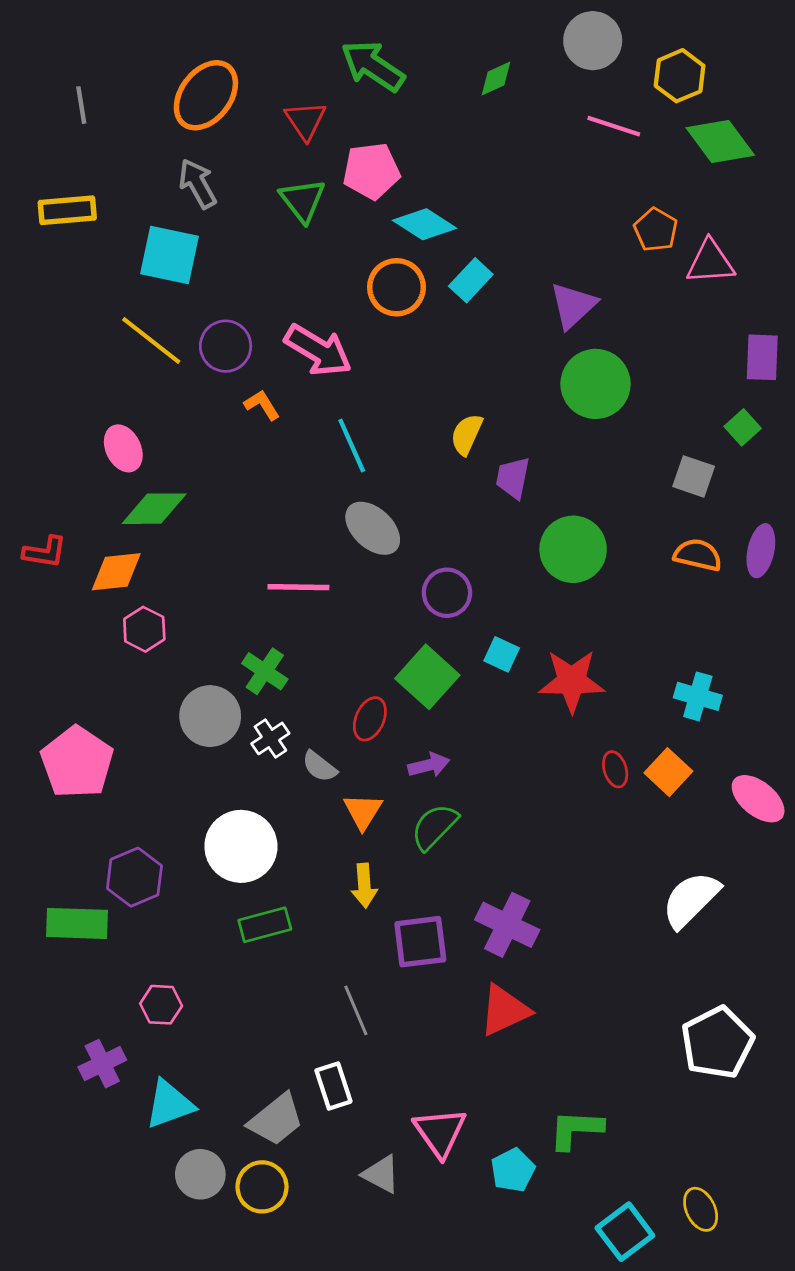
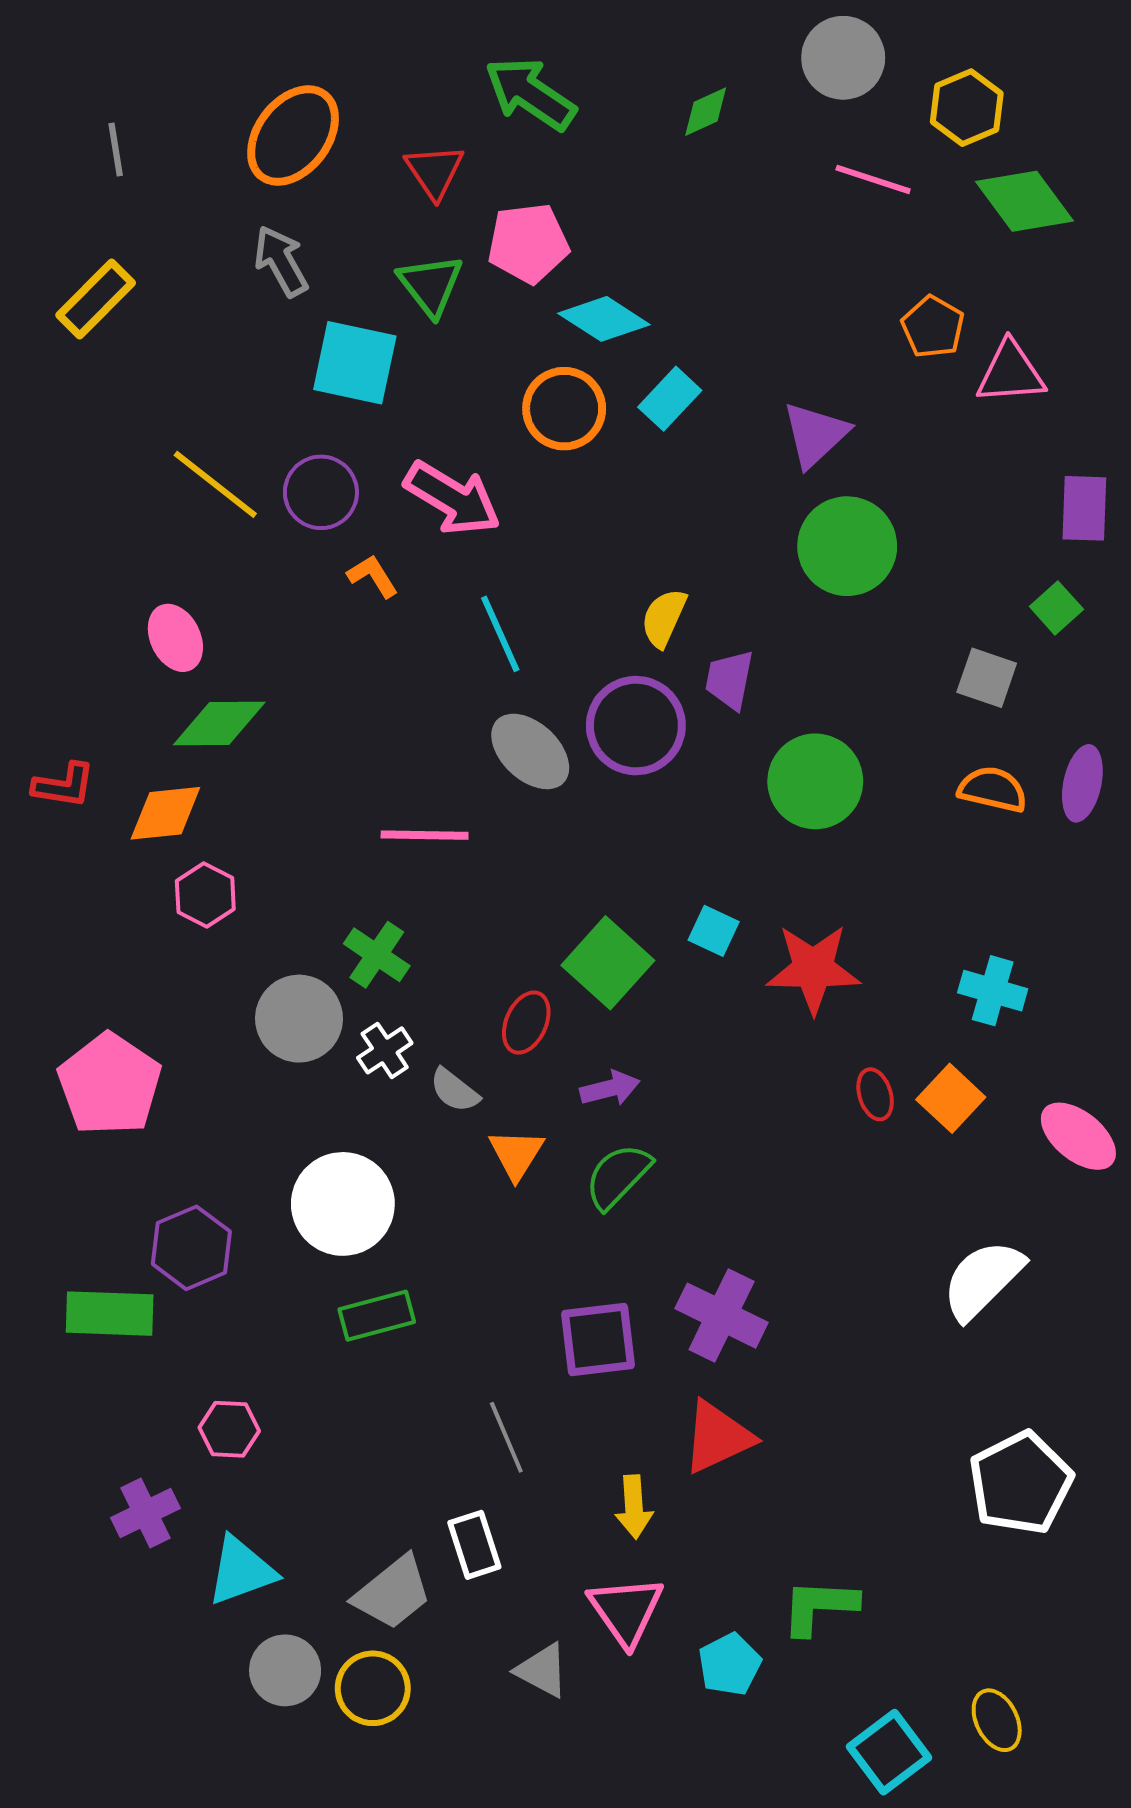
yellow rectangle: (67, 210) -> (96, 299), turned -40
cyan square: (170, 255) -> (355, 363), moved
purple circle: (447, 593) -> (636, 726), moved, size x1.4
yellow arrow: (364, 886) -> (634, 1507), moved

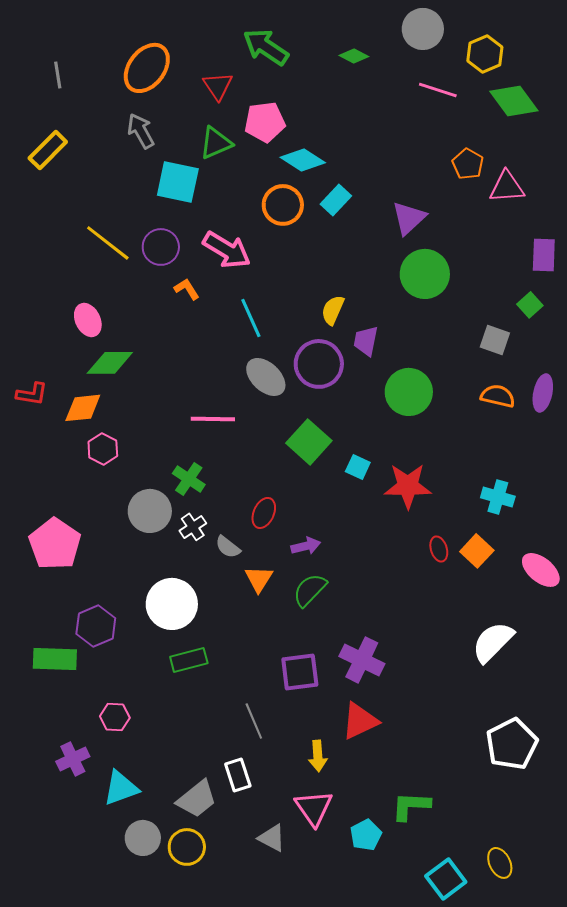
green diamond: (706, 112) -> (354, 56), turned 52
green triangle: (431, 285) -> (216, 143), turned 45
green square: (608, 963) -> (309, 442), moved

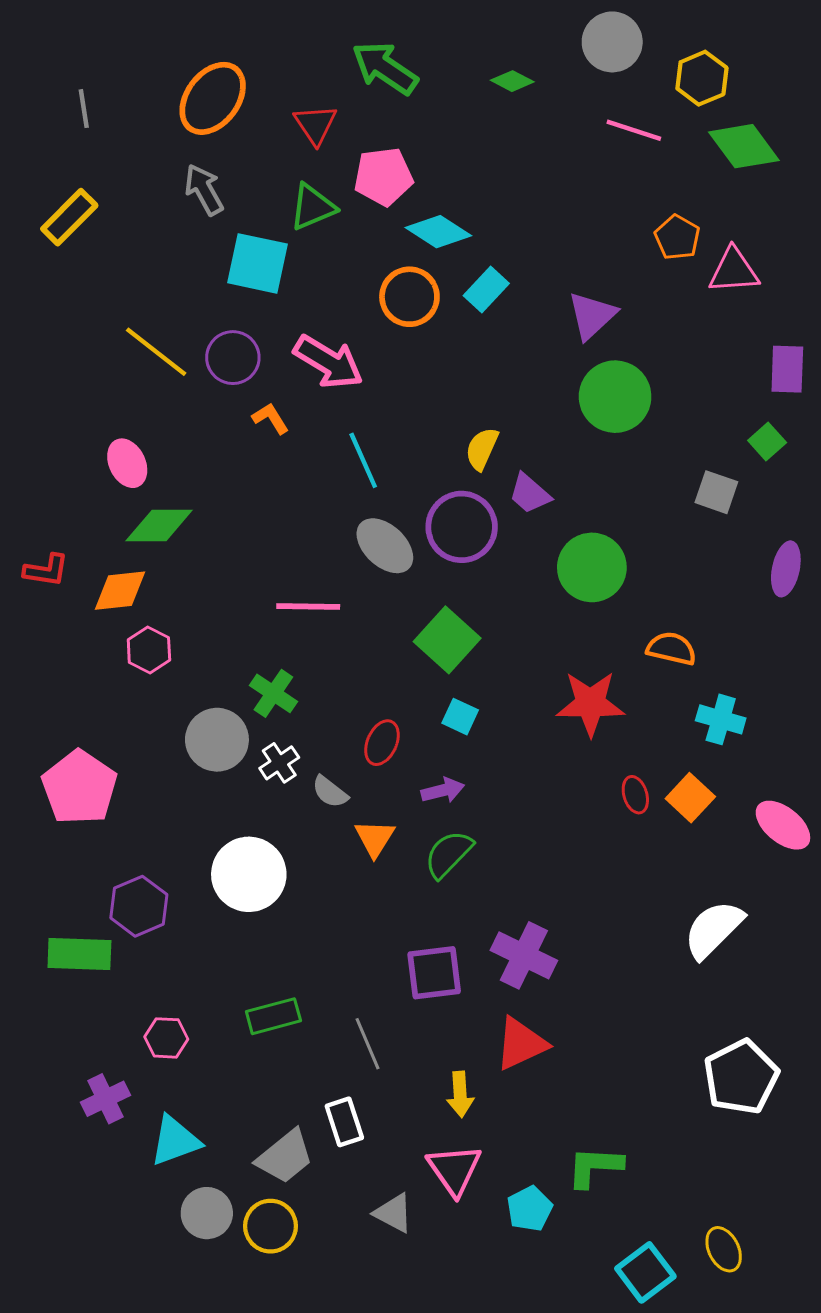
purple trapezoid: (366, 341) -> (530, 494), turned -60
orange semicircle: (498, 396) -> (672, 649), moved
cyan square: (358, 467) -> (460, 717), moved
green rectangle: (189, 660) -> (273, 1016), moved

